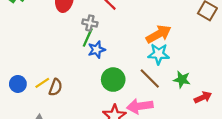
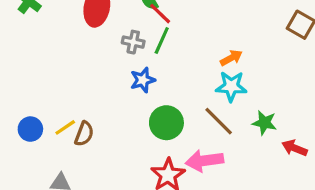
orange arrow: (159, 34) -> (231, 58), size x0.6
green line: (88, 37) -> (162, 40), moved
red arrow: (203, 97) -> (295, 148), turned -133

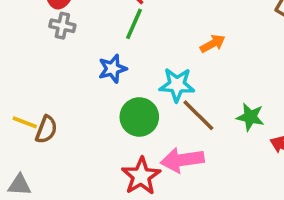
gray cross: (133, 42) -> (62, 26), moved
cyan star: (231, 86) -> (177, 85), moved
yellow line: (65, 127) -> (25, 122), turned 55

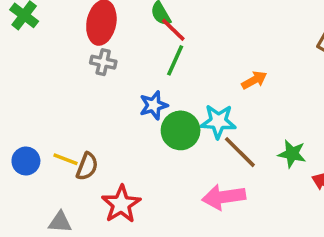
green circle: (139, 117) -> (181, 130), moved
red star: (141, 176) -> (121, 204), moved

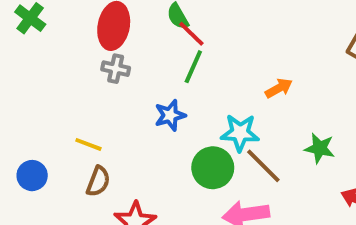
green circle: (181, 130) -> (213, 168), moved
green star: (292, 154) -> (320, 148), moved
yellow line: (65, 159) -> (88, 144), moved

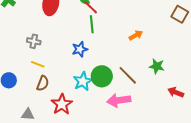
green line: (193, 67) -> (92, 24), turned -30
gray cross: (116, 69) -> (34, 41), moved
cyan star: (240, 133) -> (83, 81), moved, turned -30

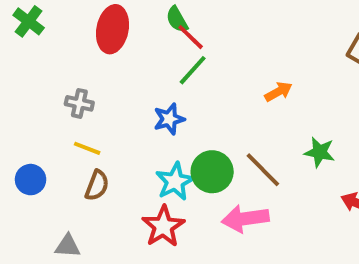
green line: (92, 24) -> (193, 70), turned 48
red star: (62, 104) -> (163, 226), moved

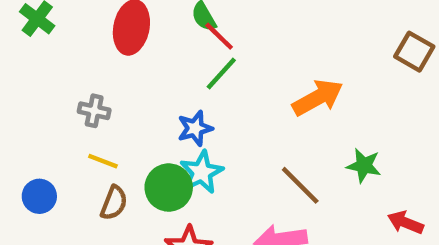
orange arrow: (278, 92) -> (318, 98), size x1.6
green circle: (212, 172) -> (169, 188), moved
cyan star: (175, 181) -> (202, 172), moved

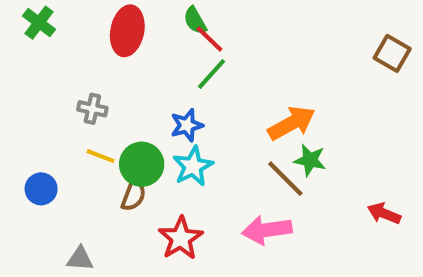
orange arrow: (318, 98) -> (292, 123), moved
green star: (364, 166) -> (310, 160), moved
green circle: (169, 188) -> (142, 164), moved
brown semicircle: (114, 203) -> (133, 195), moved

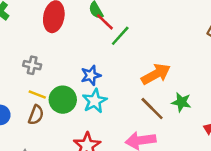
green line: (211, 74) -> (120, 36), moved
green star: (310, 160) -> (181, 102), moved
brown semicircle: (133, 195) -> (36, 115), moved

